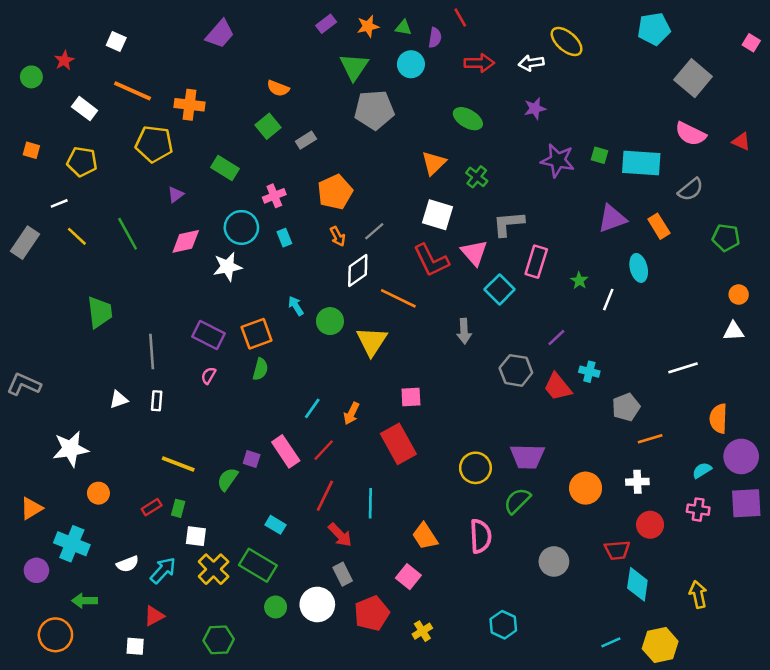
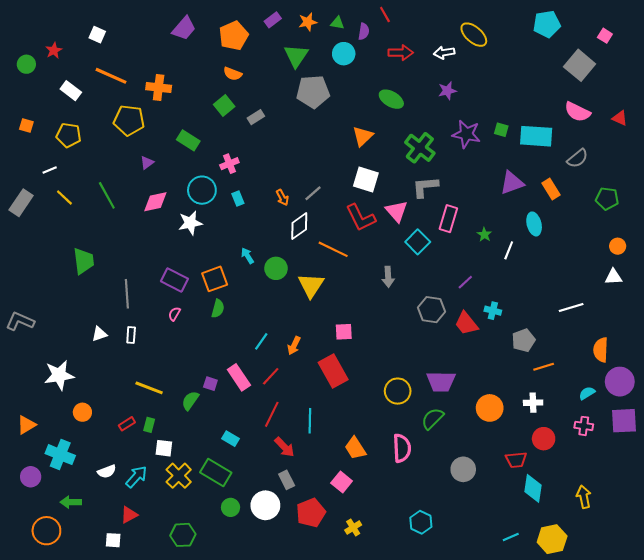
pink square: (751, 43) -> (605, 36), moved
green cross: (477, 177) -> (420, 148), moved, size x1.6
orange pentagon: (335, 192) -> (234, 36), moved

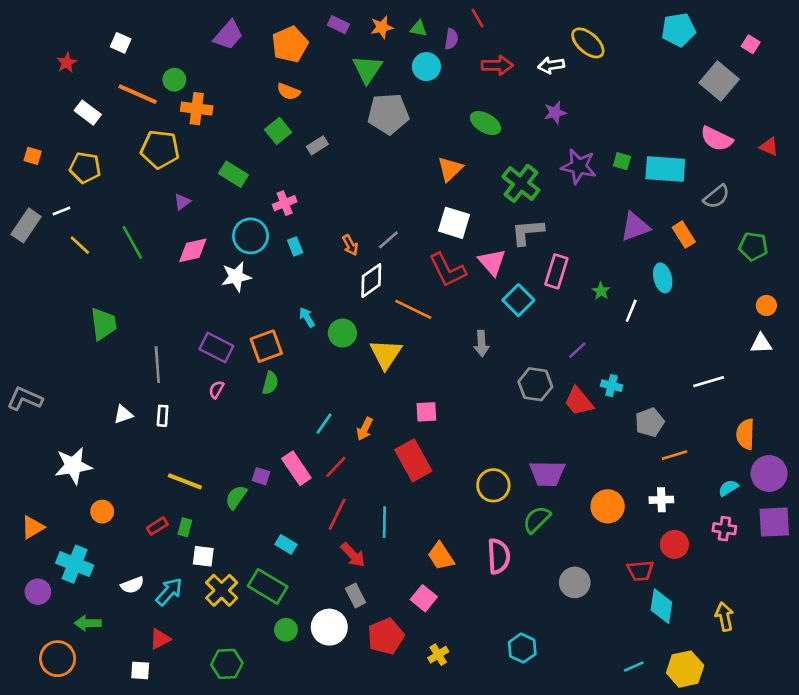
purple rectangle: (273, 20) -> (338, 25), turned 63
green circle: (26, 64) -> (174, 80), moved
gray rectangle: (21, 203) -> (26, 225), moved

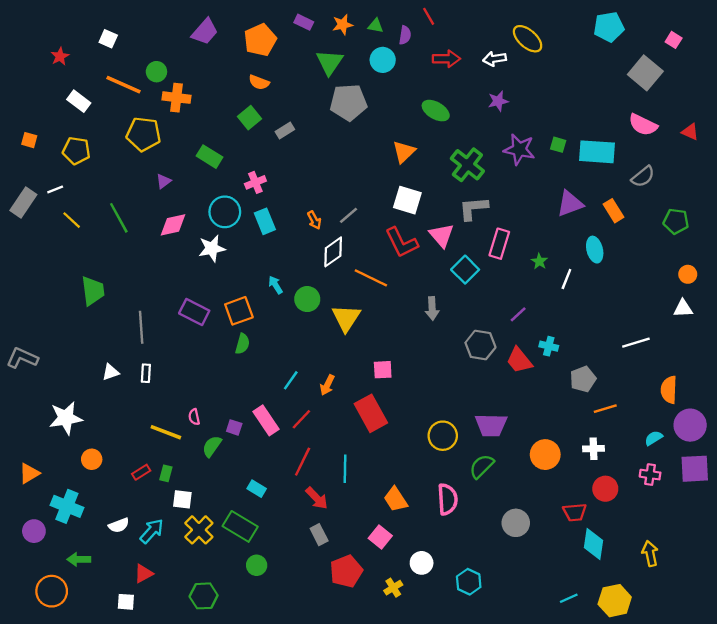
cyan rectangle: (295, 246) -> (265, 221), size x1.5
pink semicircle: (216, 390) -> (194, 417), moved, turned -42
white circle: (329, 627) -> (422, 563), moved, size x0.7

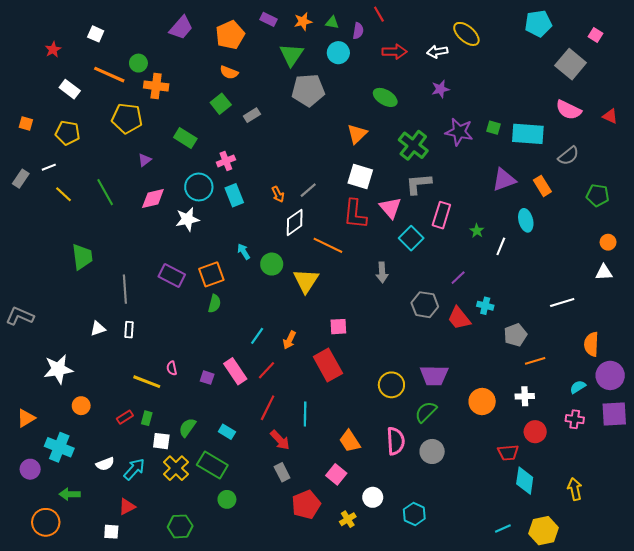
gray rectangle: (23, 202) -> (21, 179), size x0.7
red L-shape: (401, 242) -> (355, 214), turned 32
green semicircle: (212, 446) -> (187, 428), moved
gray circle: (516, 523) -> (432, 451), moved

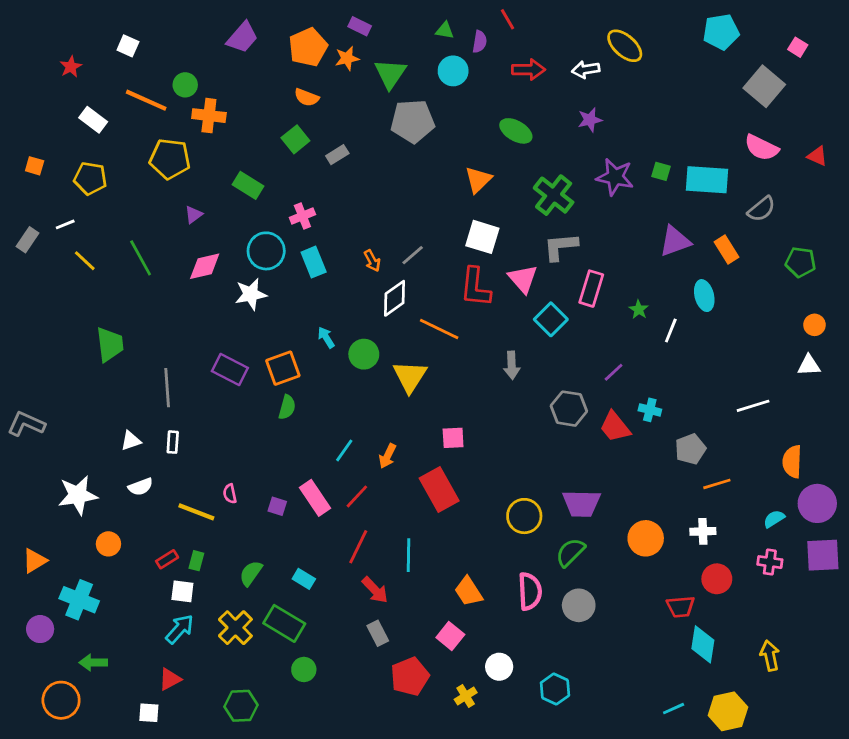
orange star: (303, 21) -> (347, 58), moved
white square: (161, 441) -> (182, 591), moved
white semicircle: (105, 464) -> (141, 487), moved

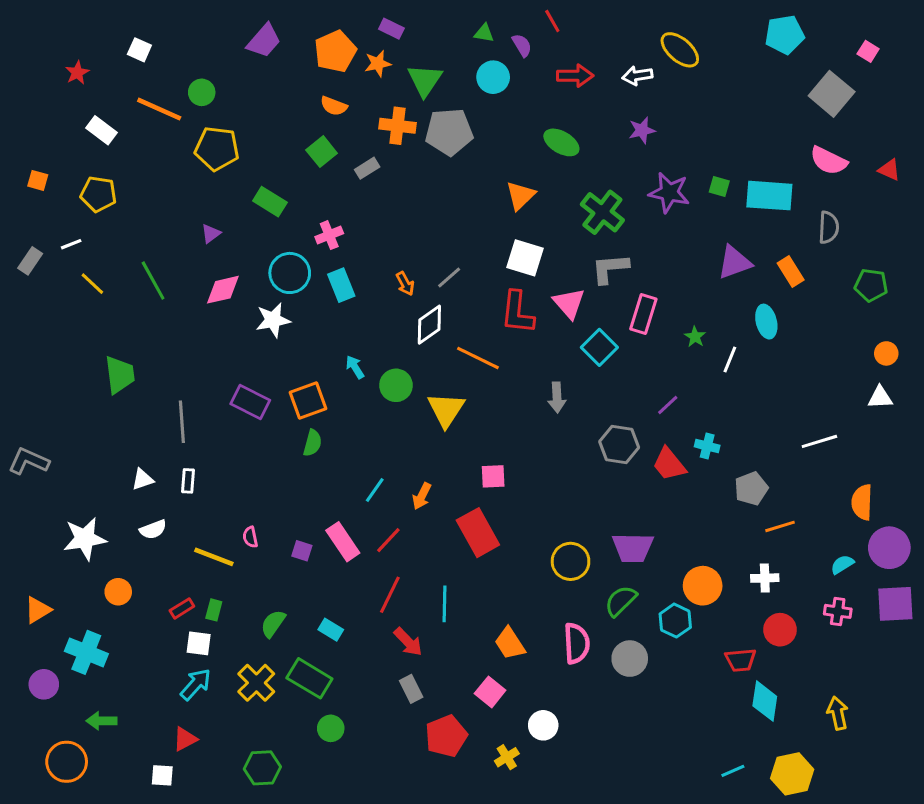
purple semicircle: (480, 42) -> (522, 45), turned -40
orange cross: (209, 116) -> (397, 126), moved
yellow pentagon: (170, 159) -> (217, 149), moved
gray semicircle: (761, 209) -> (829, 227), turned -48
cyan hexagon: (555, 689) -> (675, 621), moved

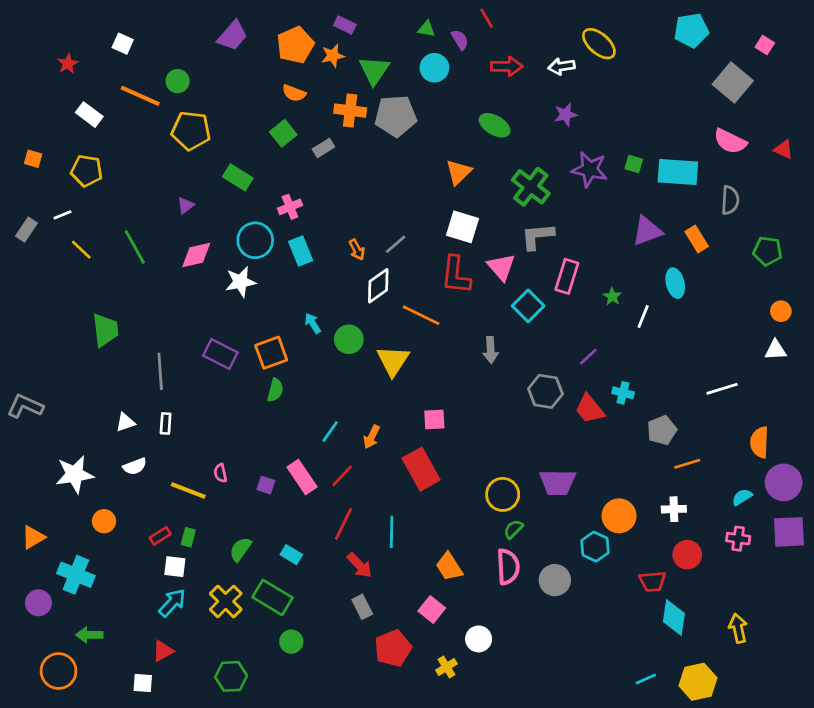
green semicircle: (621, 601) -> (513, 529), moved, size x0.7

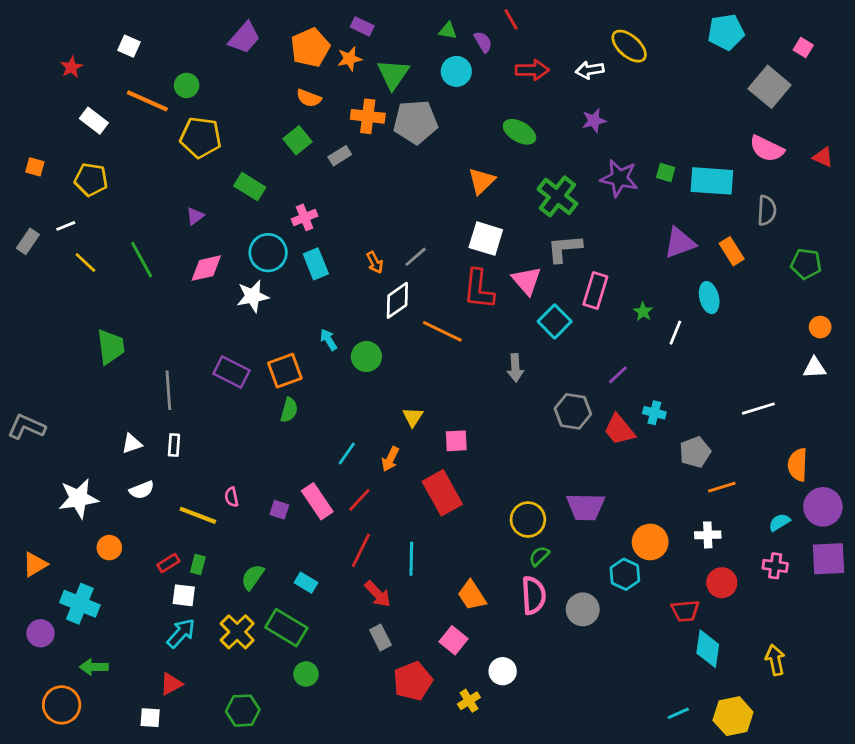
yellow triangle: (393, 361) -> (413, 417), moved, size x0.6

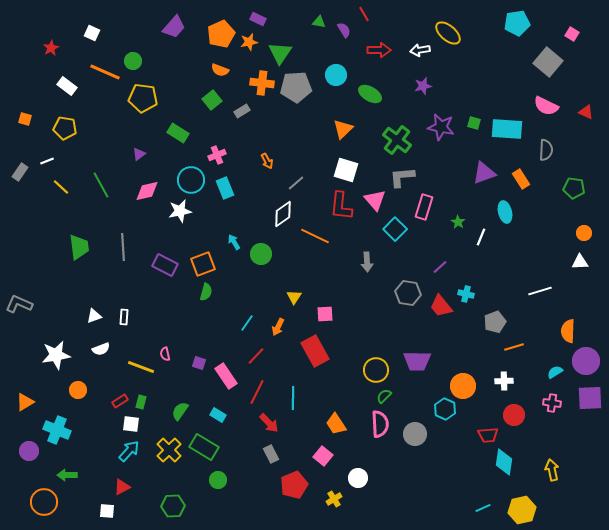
cyan circle: (456, 71) -> (336, 75), moved
orange arrow: (375, 262) -> (267, 161), moved
gray line: (168, 390) -> (123, 247), moved
pink rectangle: (317, 501) -> (226, 376), moved

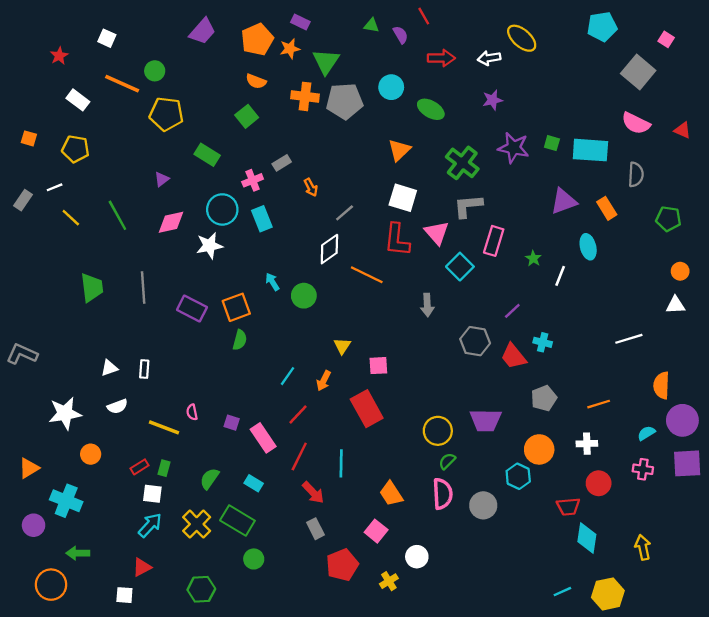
gray rectangle: (242, 111) -> (282, 163), moved
gray pentagon: (495, 322) -> (544, 398), moved

